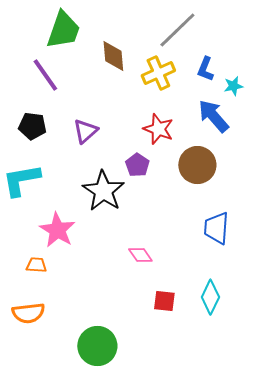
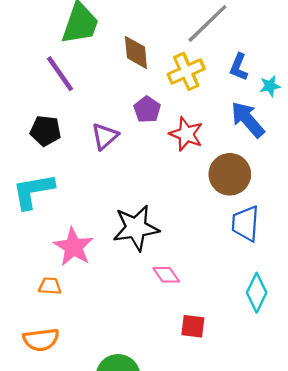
purple pentagon: (137, 165) -> (147, 109), moved
black star: (103, 191) -> (136, 228), moved, turned 30
blue trapezoid: (216, 228) -> (245, 223), moved
cyan diamond: (210, 297) -> (257, 293), moved

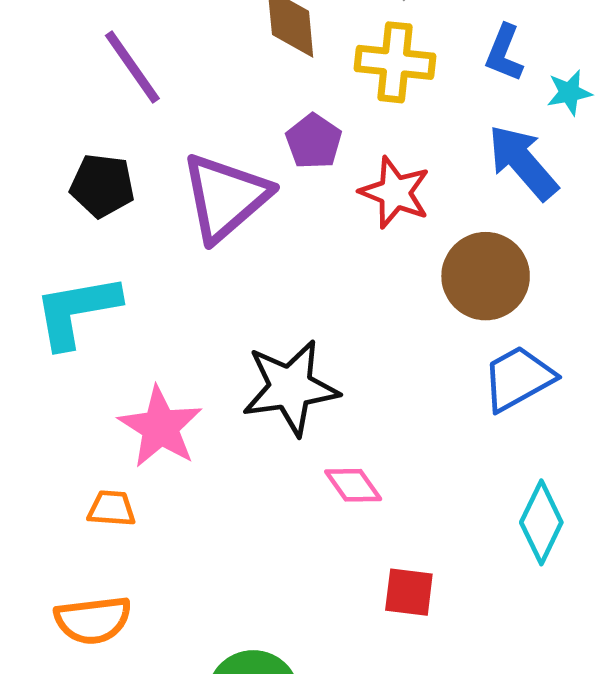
yellow cross: (186, 71) -> (395, 62), turned 30
purple triangle: (105, 136) -> (225, 197), size x1.6
blue trapezoid: (245, 223) -> (518, 378), turned 57

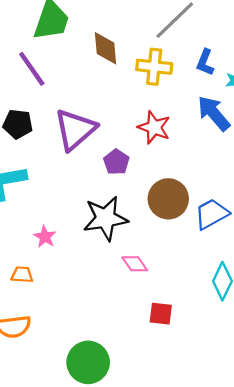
purple pentagon: (314, 141) -> (116, 162), moved
brown circle: (486, 276) -> (168, 199), moved
pink star: (160, 427) -> (45, 237), size x0.6

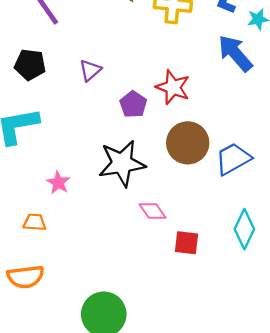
red star: (154, 127) -> (173, 87), moved
purple triangle: (75, 130) -> (90, 70), size x0.5
red square: (161, 314) -> (187, 243), moved

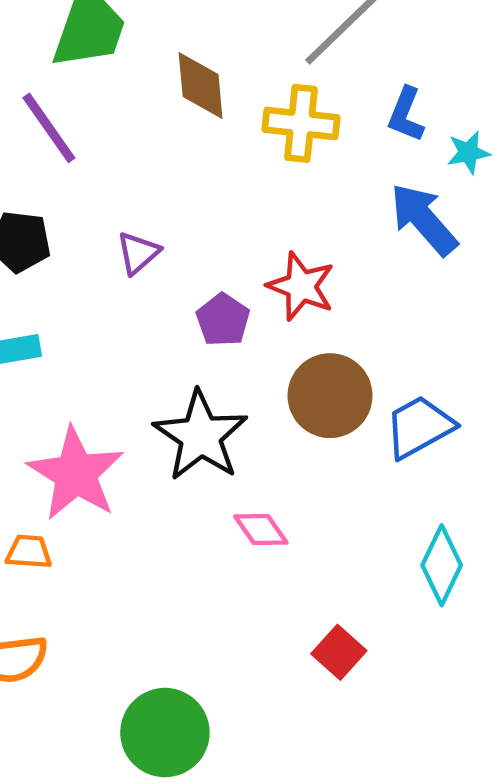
black star: (122, 163) -> (201, 436), turned -30
pink star: (58, 183) -> (76, 474), size x2.0
red square: (187, 243) -> (339, 652), moved, turned 35

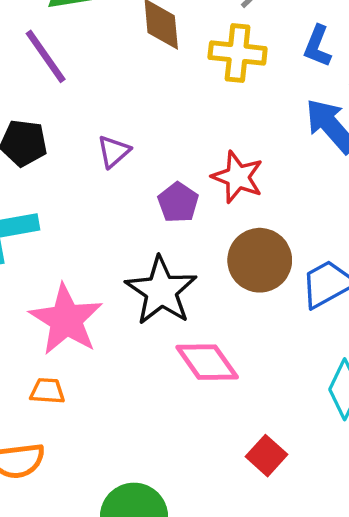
pink diamond: (261, 530) -> (207, 362), size x1.5
orange trapezoid: (29, 552) -> (47, 391), moved

